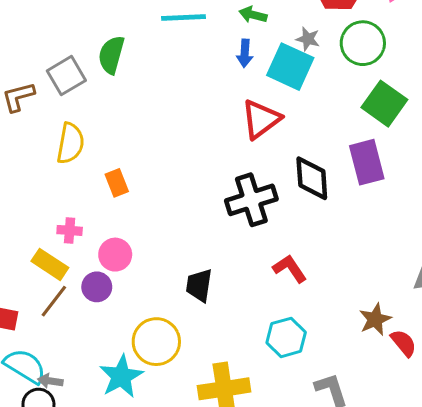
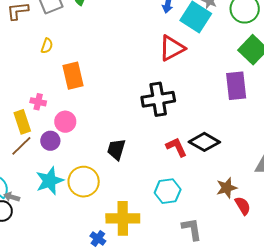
yellow semicircle: (70, 143) -> (47, 46), size x0.6
black diamond: (312, 178) -> (204, 142), moved, turned -64
orange rectangle: (117, 183) -> (73, 76), size x1.5
yellow rectangle: (50, 264) -> (22, 122), turned 30
cyan star: (121, 376) -> (50, 181), moved

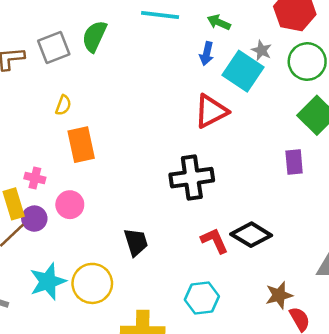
yellow semicircle: (47, 46) -> (63, 105), moved
purple rectangle: (236, 86) -> (294, 162), size x0.7
purple circle: (50, 141) -> (34, 219), moved
black trapezoid: (116, 149) -> (136, 242), turned 145

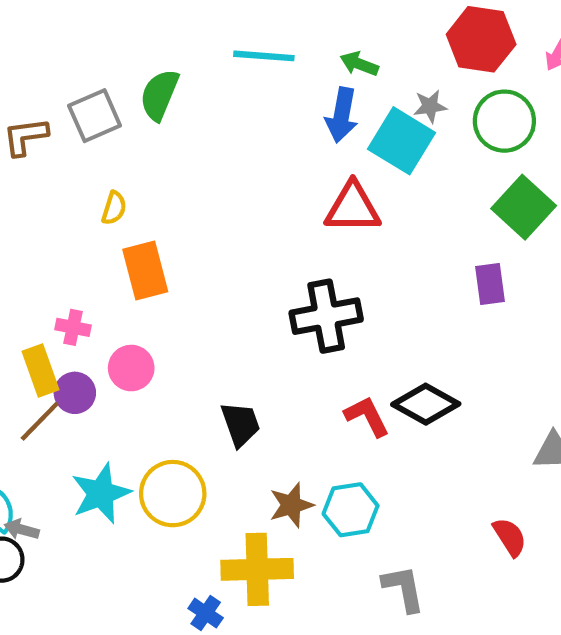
gray star: (262, 50) -> (430, 106), turned -30
blue arrow: (207, 54) -> (342, 115), size x1.4
red triangle: (211, 111) -> (353, 208), turned 30
brown star: (279, 295) -> (291, 505), moved

